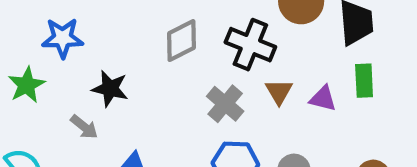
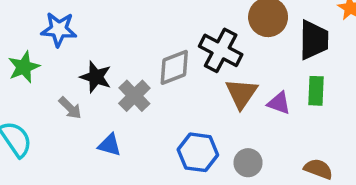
gray diamond: (181, 40) -> (174, 67), moved
brown triangle: (279, 92) -> (242, 93), size x1.4
gray cross: (225, 104) -> (134, 96), moved

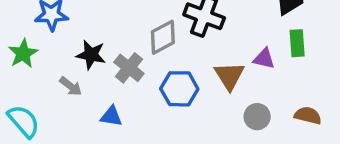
brown triangle: (242, 93) -> (229, 76), moved
blue hexagon: (198, 152) -> (179, 89), moved
gray circle: (248, 163) -> (257, 117), moved

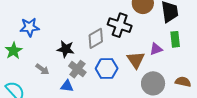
black star: (91, 55) -> (66, 49), moved
purple triangle: (264, 59) -> (156, 49), turned -32
gray cross: (129, 68) -> (77, 69), moved
gray circle: (257, 117) -> (153, 83), size x1.5

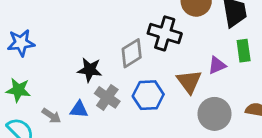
blue star: (30, 27) -> (21, 43), moved
green star: (14, 51) -> (18, 90), moved, turned -30
gray arrow: (42, 69) -> (51, 116), moved
blue triangle: (67, 86) -> (79, 109), moved

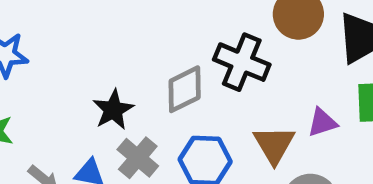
black star: (90, 70) -> (113, 110), turned 30

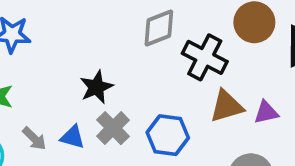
gray diamond: (185, 89) -> (159, 28), moved
brown triangle: (274, 145) -> (227, 106), moved, turned 39

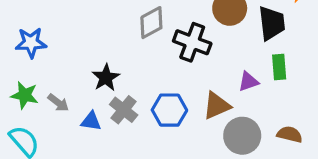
brown triangle: (227, 106) -> (217, 106), moved
gray arrow: (34, 139) -> (58, 103), moved

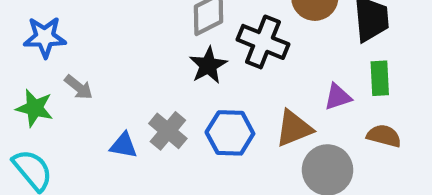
black star: (106, 78) -> (208, 65), moved
gray arrow: (58, 103) -> (79, 87), moved
brown semicircle: (290, 134) -> (384, 136), moved

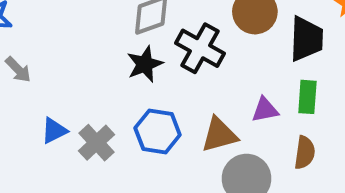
gray cross: (168, 131) -> (97, 143), moved
brown semicircle: (384, 136) -> (305, 153), turned 76
blue triangle: (124, 145) -> (54, 131), turned -44

